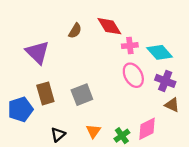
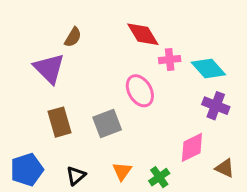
brown semicircle: (75, 31) -> (73, 37), moved
pink ellipse: (133, 75) -> (140, 91), moved
brown triangle: (172, 105) -> (225, 168), moved
blue pentagon: (20, 109) -> (27, 170), moved
pink diamond: (147, 129) -> (192, 147), moved

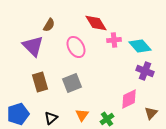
pink ellipse: (140, 91) -> (76, 47), moved
brown triangle: (225, 168) -> (151, 113), turned 48

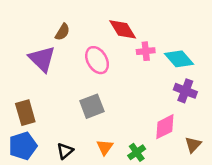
brown rectangle: (40, 82) -> (25, 113), moved

